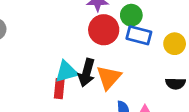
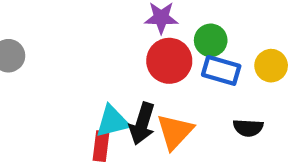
yellow circle: (175, 44) -> (271, 66), moved
black semicircle: (175, 84) -> (248, 128), moved

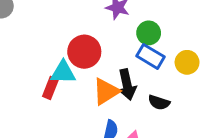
red circle: (169, 61) -> (84, 52), moved
black arrow: (142, 124) -> (127, 85), moved, turned -44

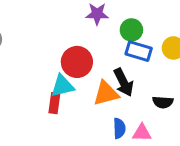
orange triangle: (106, 91) -> (106, 93), turned 32
black semicircle: (159, 102) -> (163, 102), moved

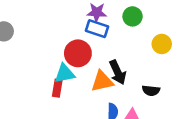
green circle: (131, 30) -> (133, 16), moved
blue rectangle: (139, 51) -> (97, 29), moved

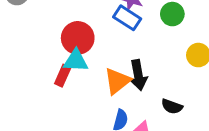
red circle: (78, 53) -> (78, 38), moved
orange triangle: (102, 81) -> (117, 81), turned -40

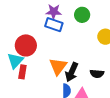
cyan triangle: (76, 61) -> (15, 61), moved, turned -36
black arrow: (138, 75) -> (72, 72), moved, turned 48

